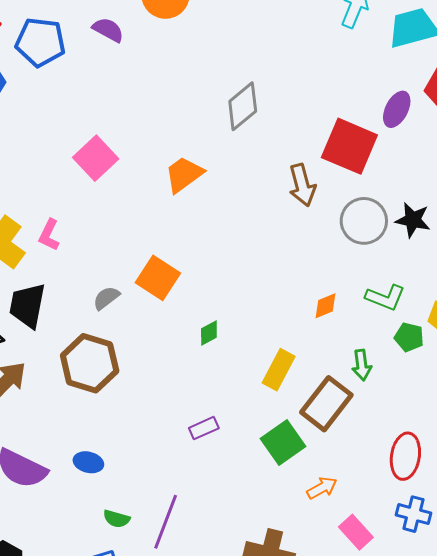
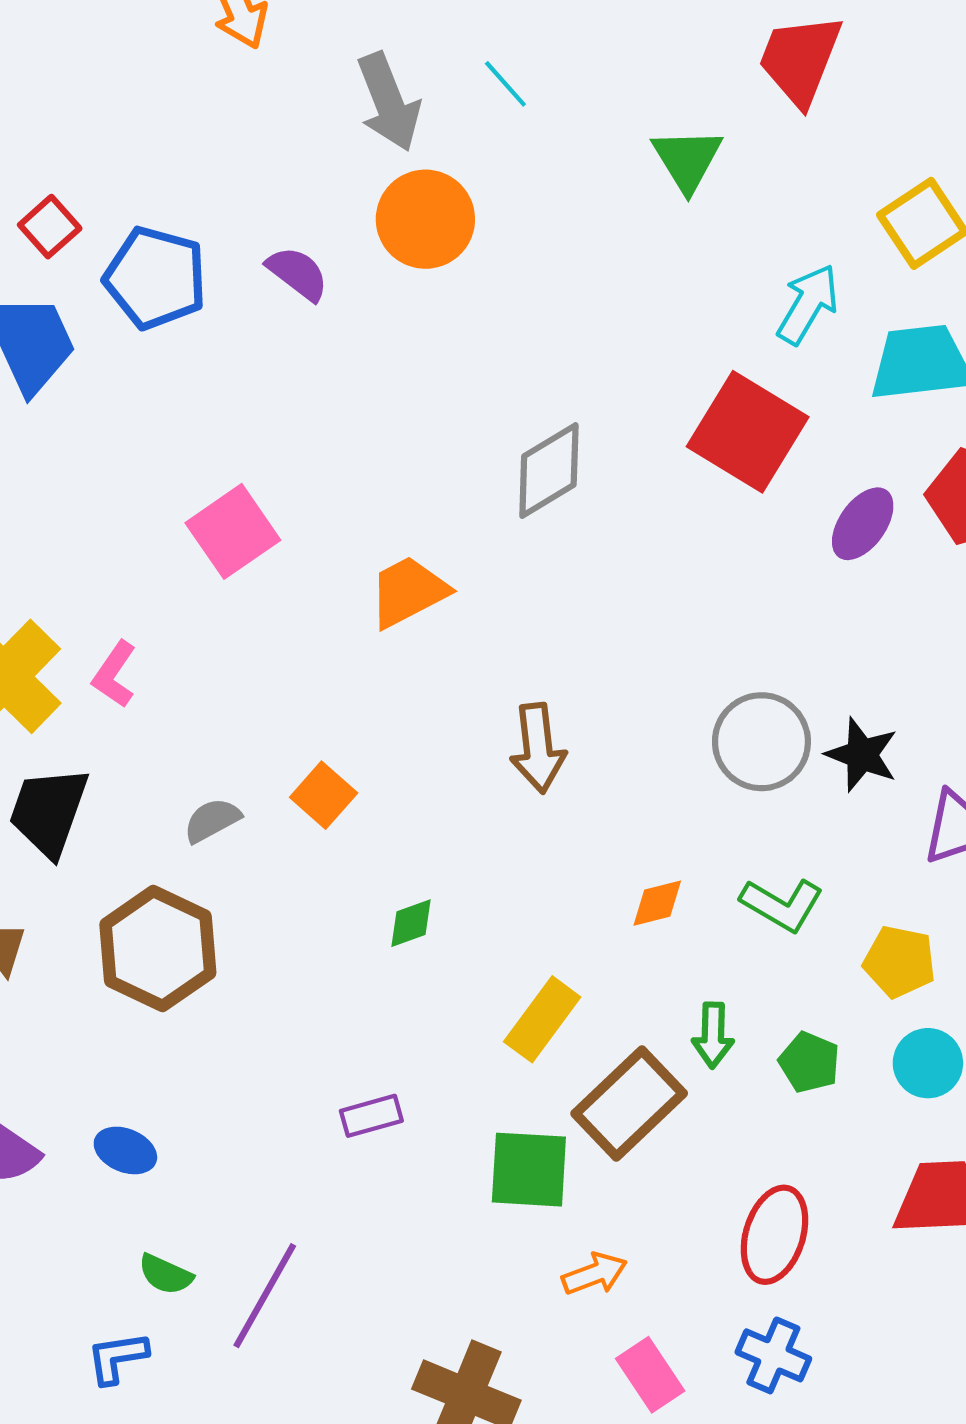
red square: (349, 146) -> (748, 432), moved
brown arrow: (302, 185) -> (538, 748), moved
orange square: (158, 278) -> (324, 795), size x0.7
green pentagon: (409, 337) -> (809, 1062), moved
green square: (283, 443) -> (529, 1170), turned 30

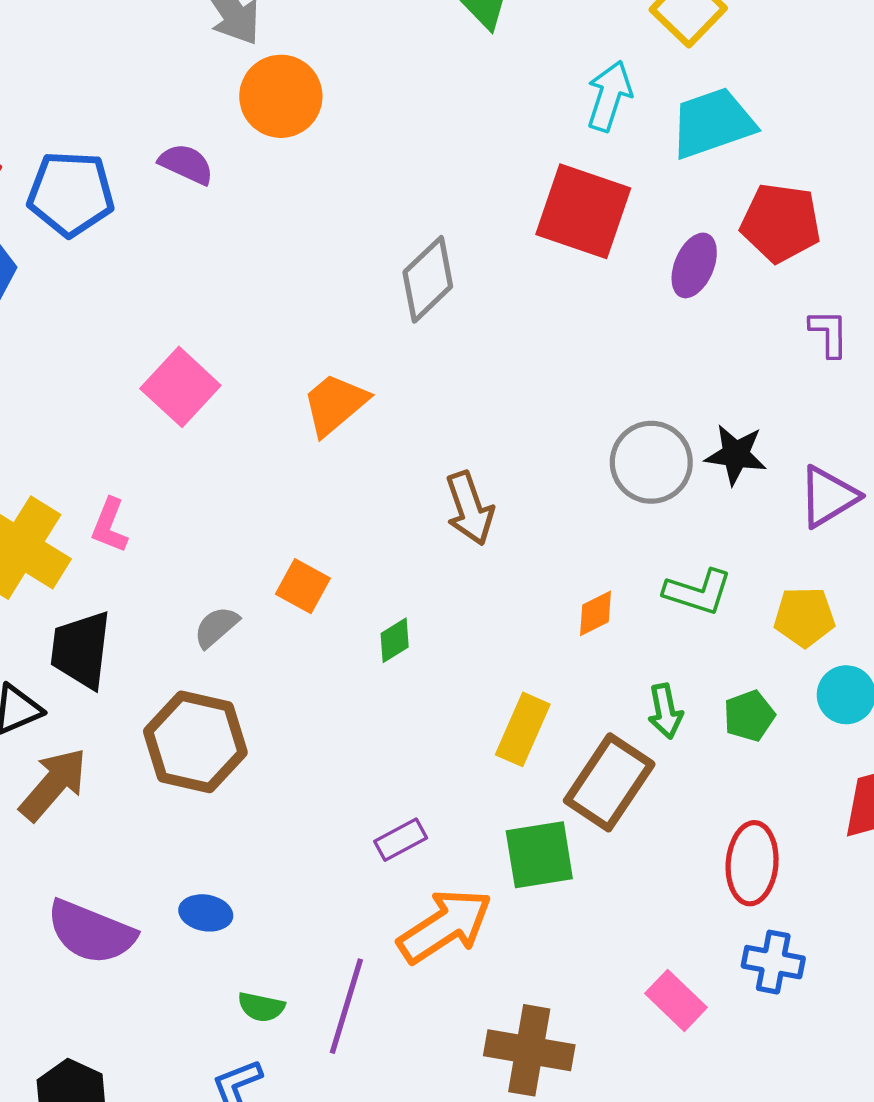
green diamond: (411, 923) -> (395, 640), moved
green pentagon: (809, 1062) -> (749, 716), turned -30
orange arrow: (594, 1274) -> (445, 926), moved, size x1.8

